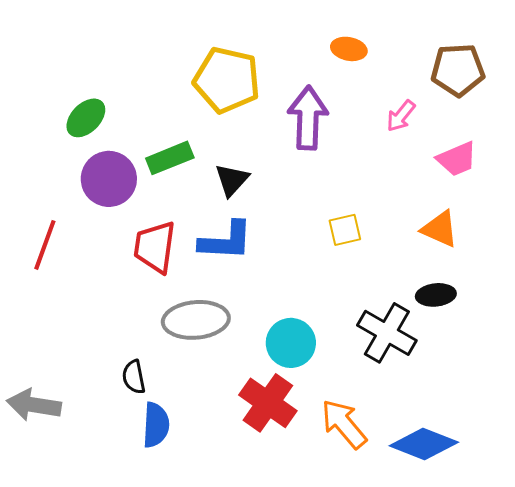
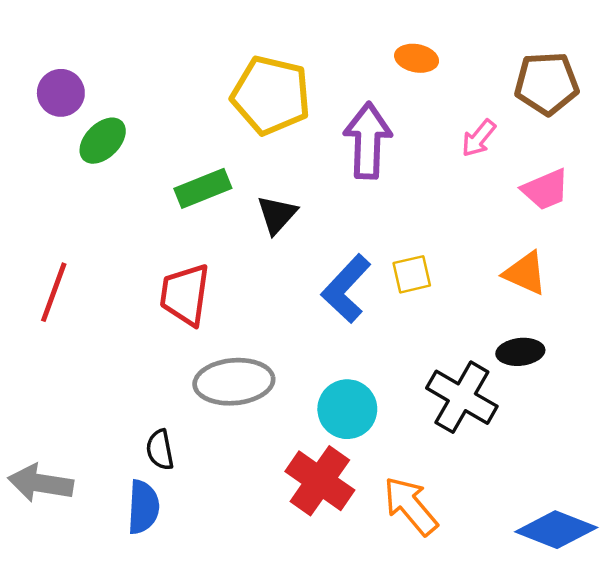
purple circle: (109, 179) -> (61, 93), moved, size x0.7
blue L-shape: (226, 241) -> (346, 289), moved, turned 130
blue semicircle: (156, 425) -> (143, 507), moved
blue diamond: (424, 444) -> (556, 530), moved

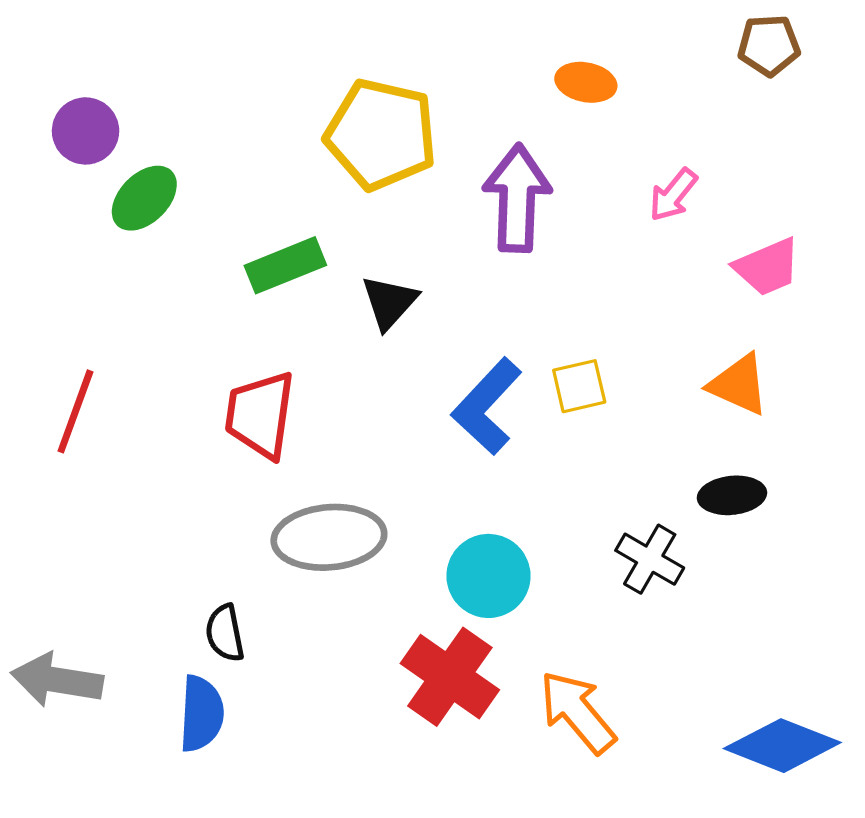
brown pentagon: (547, 83) -> (769, 45), moved, size x0.7
black cross: (462, 397) -> (650, 559), size x0.7

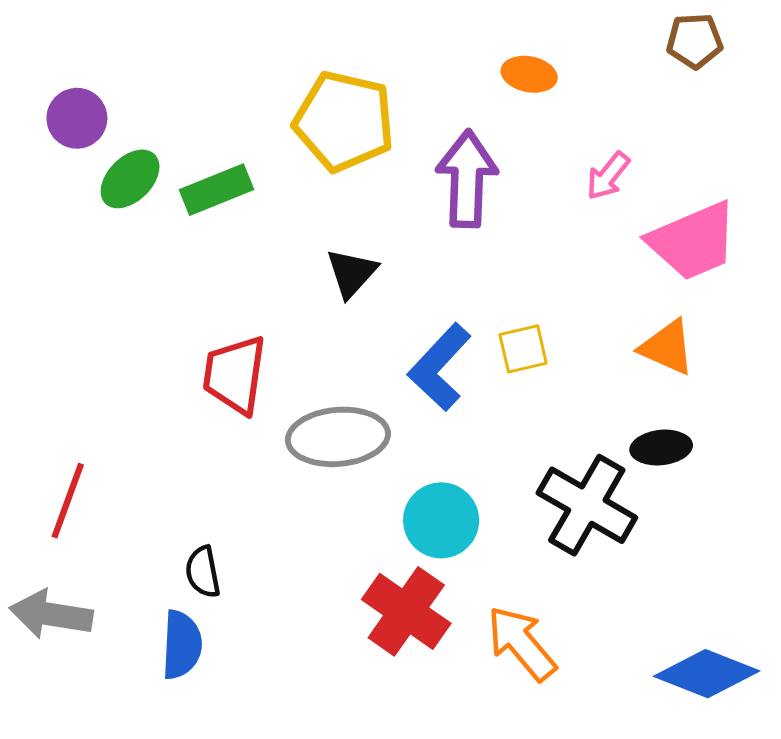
green rectangle: (285, 265) -> (217, 190), moved
pink trapezoid: (767, 267) -> (693, 241), size x1.5
red line: (75, 411) -> (68, 501), moved
gray ellipse: (329, 537) -> (338, 437), moved
black cross: (650, 559) -> (587, 505), size x1.6

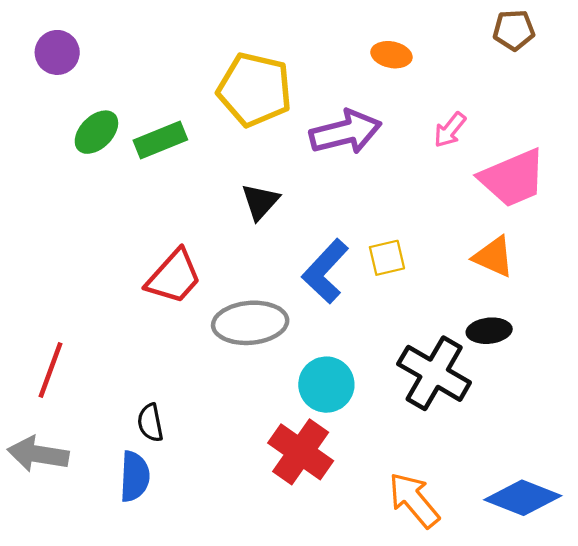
purple circle: (77, 118) -> (57, 52), moved
purple arrow: (467, 179) -> (345, 132), turned 74
red trapezoid: (235, 375) -> (174, 277), turned -146
orange arrow: (522, 643) -> (414, 500), moved

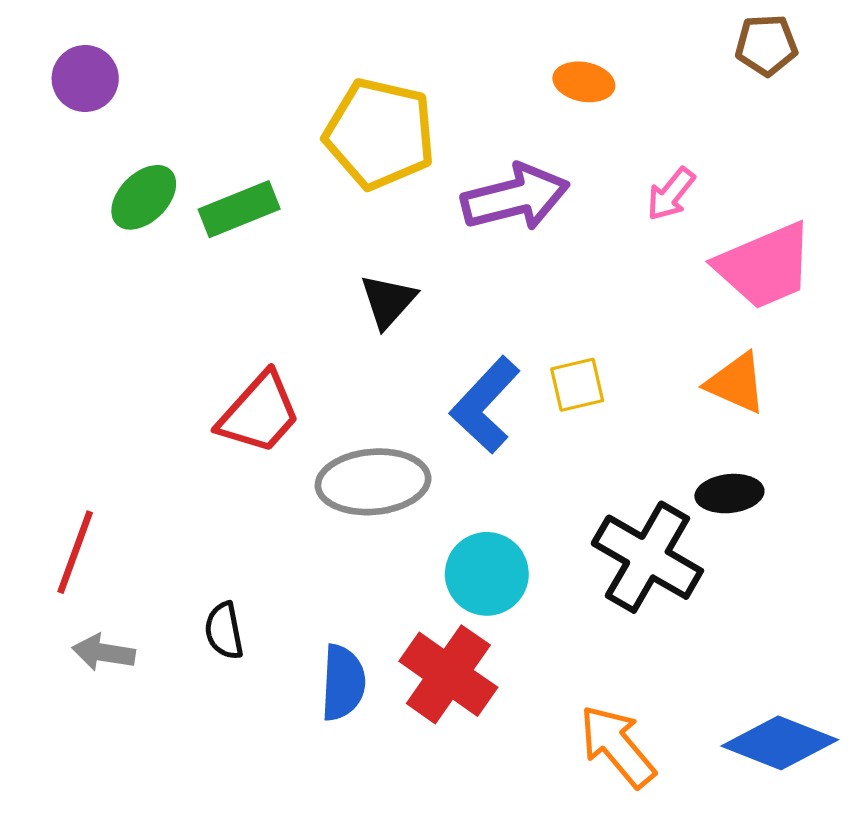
gray arrow: (38, 454) -> (104, 653), moved, size x0.7
blue semicircle: (135, 477) -> (343, 683), moved

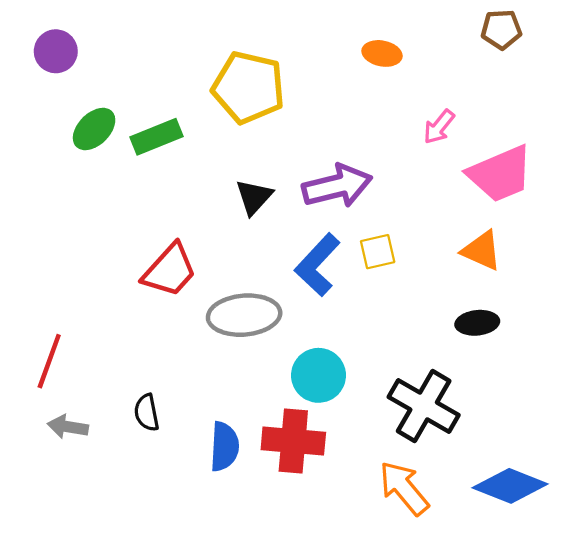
purple arrow: (515, 197) -> (337, 186), moved
black cross: (647, 557) -> (424, 406), moved
red cross: (448, 674) -> (293, 441), turned -30

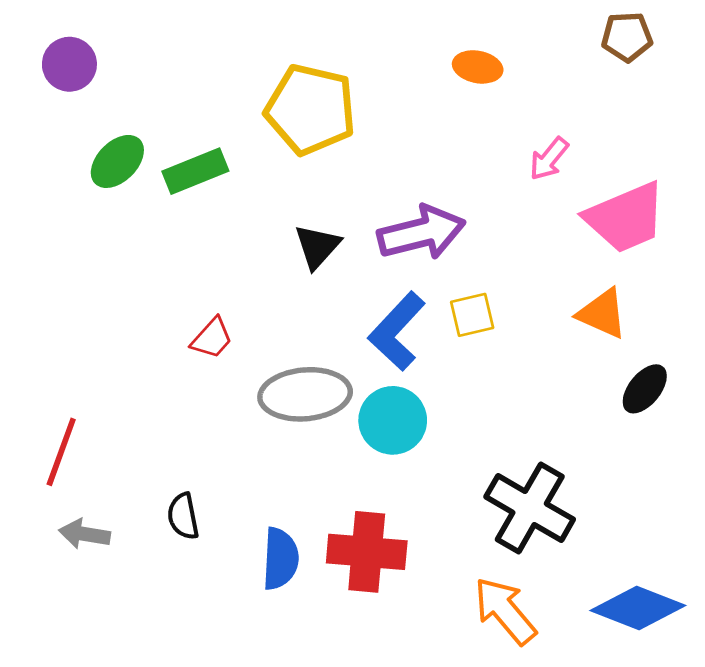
red trapezoid: (170, 270) -> (212, 338), size x0.6
black ellipse: (477, 323) -> (645, 389), moved, turned -45
cyan circle: (319, 375) -> (393, 420), moved

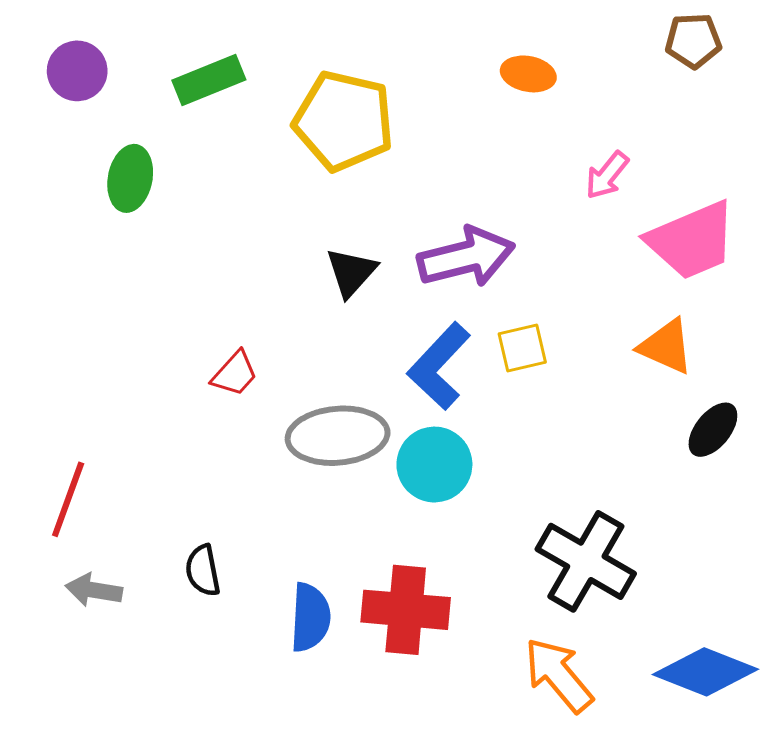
green ellipse: (117, 161) -> (130, 178), turned -34
green rectangle: (195, 171) -> (209, 80), moved

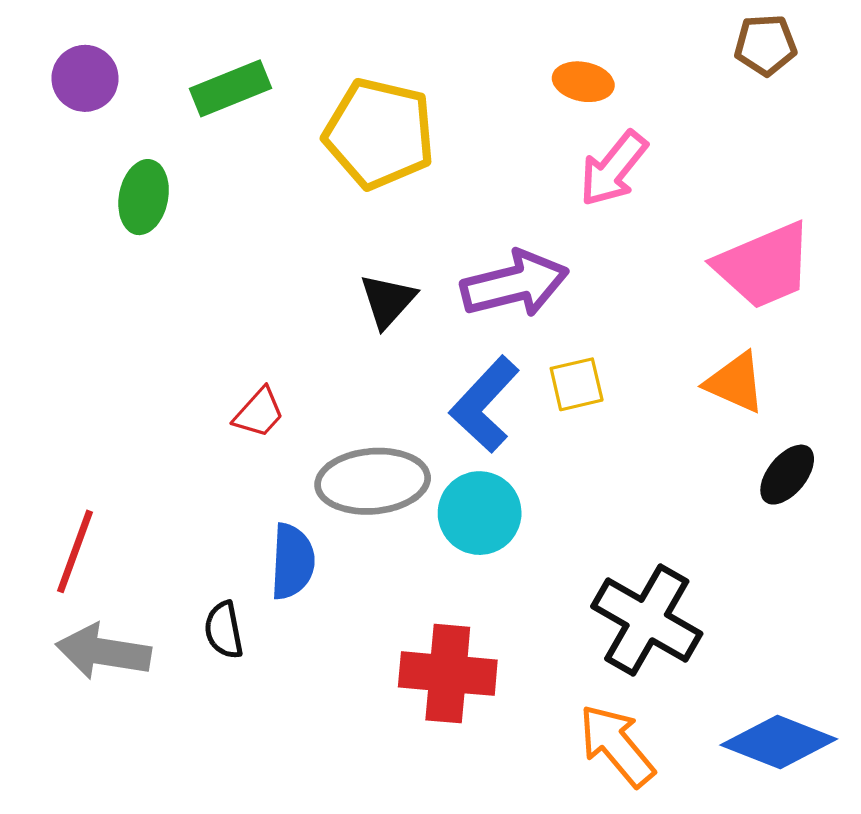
pink arrow: (607, 175) -> (613, 169), moved, size x1.4
gray arrow: (94, 590) -> (103, 652), size x1.5
blue semicircle: (310, 617) -> (292, 562), moved

